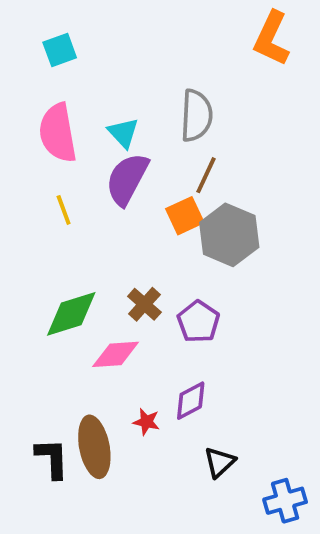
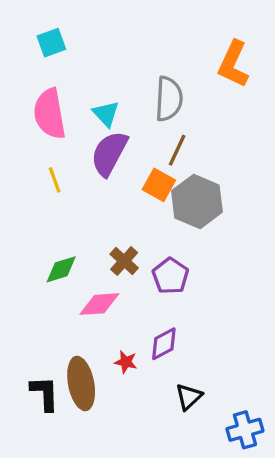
orange L-shape: (272, 38) -> (233, 64), moved
orange square: (185, 216) -> (159, 185), turned -36
green diamond: (71, 314) -> (61, 269), size x0.7

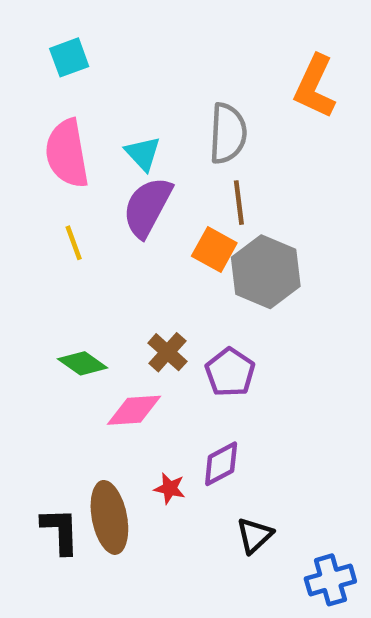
brown line: (177, 150) -> (239, 203), turned -32
green diamond: (61, 269) -> (83, 363), turned 52

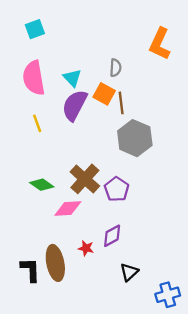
gray semicircle: (228, 133) -> (115, 68), size x0.6
orange square: (214, 249) -> (104, 94), moved
brown cross: (167, 352) -> (85, 179), size x1.5

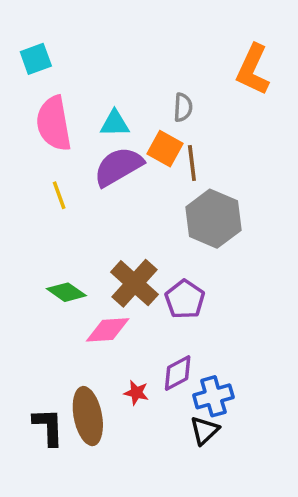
cyan square: (35, 29) -> (36, 59), moved
cyan triangle: (72, 78) -> (115, 123), turned -48
purple semicircle: (75, 105) -> (118, 167), turned 32
blue cross: (168, 295) -> (213, 396), moved

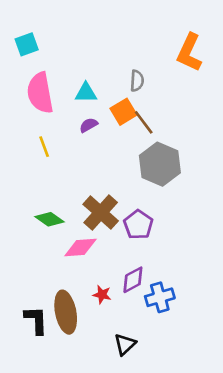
orange square: (165, 149) -> (123, 112), turned 30
brown line: (192, 163) -> (144, 122), turned -30
purple semicircle: (118, 167) -> (89, 125), size x0.5
black triangle: (204, 430) -> (125, 344), moved

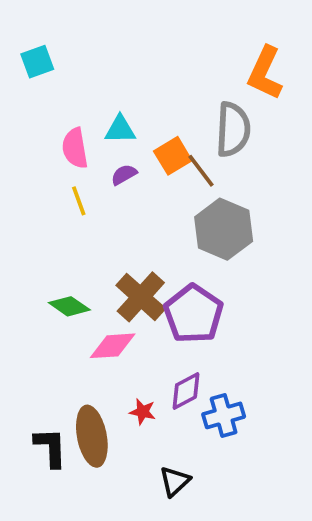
gray semicircle: (137, 81) -> (233, 129), moved, size x1.8
pink semicircle: (40, 93) -> (75, 148), moved, size x0.7
yellow line: (44, 147) -> (79, 201), moved
purple pentagon: (138, 225) -> (193, 314), size x1.4

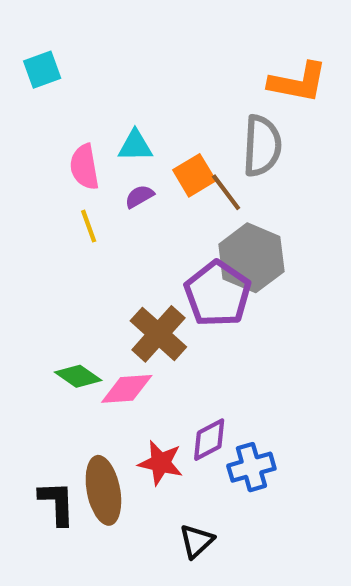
orange L-shape: (265, 73) -> (298, 82), turned -104
green diamond: (69, 306) -> (78, 376), moved
purple pentagon: (193, 314) -> (218, 294), moved
red star: (143, 412) -> (161, 463), size x1.5

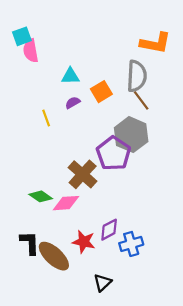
pink semicircle: (84, 167) -> (31, 51), moved
brown line: (226, 192) -> (141, 100), moved
brown ellipse: (103, 490) -> (54, 256), turned -36
black L-shape: (57, 503) -> (30, 243), moved

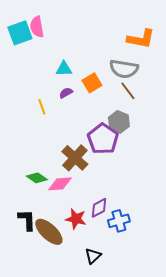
cyan square: (22, 36) -> (20, 33), size x1.4
pink semicircle: (31, 51) -> (37, 27), moved
gray semicircle: (137, 76) -> (124, 69), turned 96
gray hexagon: (131, 135) -> (119, 122), size x0.7

